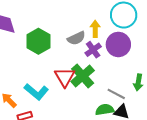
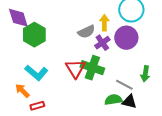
green hexagon: (38, 41) -> (34, 35), moved
green cross: (83, 76) -> (92, 68), turned -30
cyan L-shape: (36, 92) -> (36, 73), moved

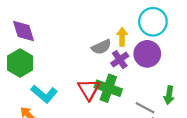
green hexagon: (34, 35) -> (20, 63), moved

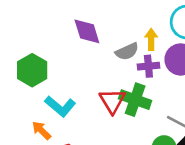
purple diamond: (23, 31) -> (87, 31), moved
purple cross: (120, 60) -> (148, 66), turned 30

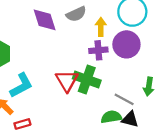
gray semicircle: (127, 51) -> (76, 14), moved
cyan L-shape: (60, 106) -> (21, 85), turned -68

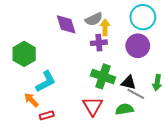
yellow arrow: (101, 27) -> (105, 27), moved
purple cross: (98, 50) -> (99, 43), moved
red triangle: (67, 81) -> (93, 106), moved
black triangle: (130, 119) -> (129, 83), moved

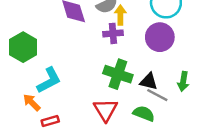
green semicircle: (124, 109) -> (144, 114), turned 30

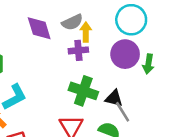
green arrow: (183, 82) -> (148, 64), moved
gray line: (157, 95) -> (123, 112), turned 30

